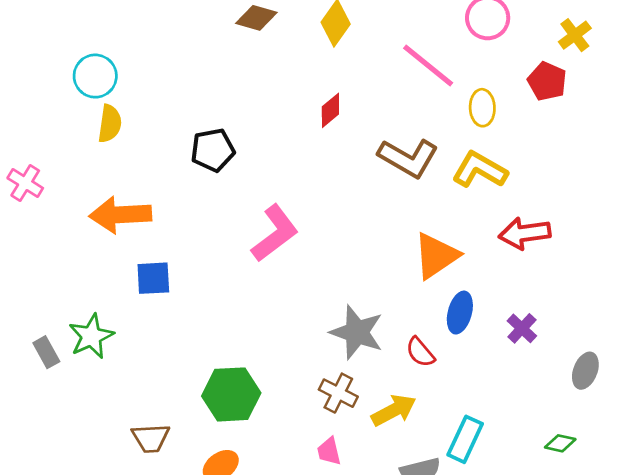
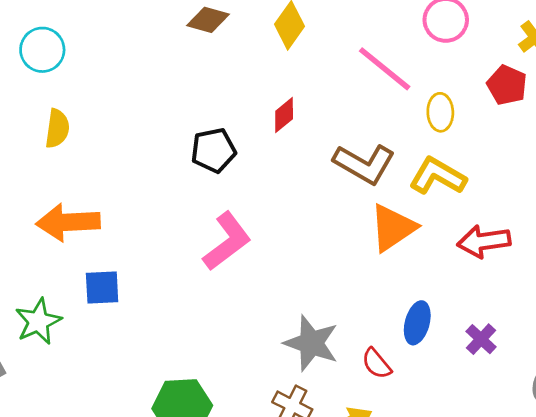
cyan circle: (95, 76) -> (42, 50), moved
black pentagon: (213, 150) -> (213, 150), moved
orange triangle: (436, 256) -> (393, 228), moved
green star: (91, 336) -> (38, 321), moved

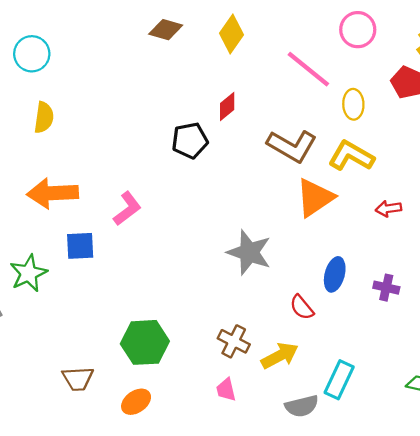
black pentagon: (213, 150) -> (190, 140), moved
pink L-shape: (227, 241) -> (127, 209), moved, size x0.7
red arrow: (484, 241) -> (388, 209), size x0.6
purple cross: (481, 339) -> (386, 288), turned -30
gray star: (311, 343) -> (249, 252), moved

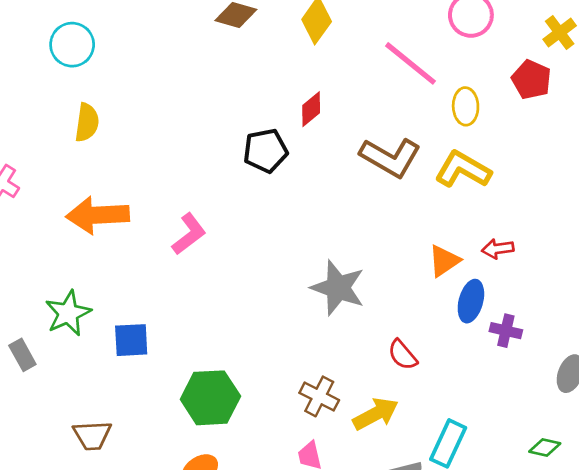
orange triangle: (315, 198) -> (444, 261), moved, size x0.7
red arrow: (388, 209) -> (498, 249), moved
blue square: (80, 246) -> (131, 340), moved
blue ellipse: (335, 274) -> (471, 301), moved
brown trapezoid: (78, 379) -> (92, 435), moved

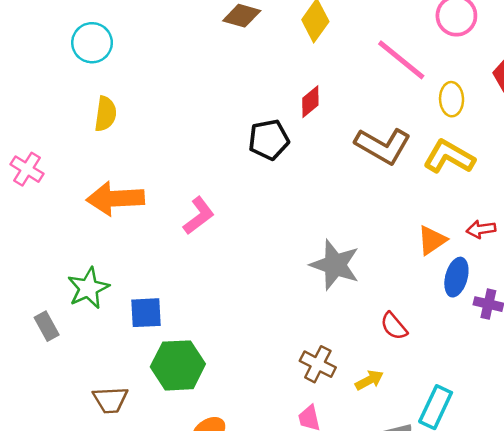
green hexagon: (210, 398) -> (178, 365), moved
yellow arrow: (376, 414) -> (369, 380), size x0.7

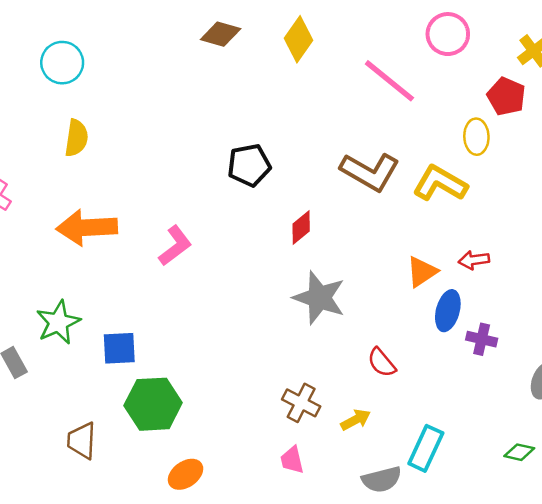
yellow ellipse: (452, 99) -> (476, 137), moved
red diamond: (310, 102) -> (301, 228), moved
brown trapezoid: (110, 400) -> (82, 441), turned 96

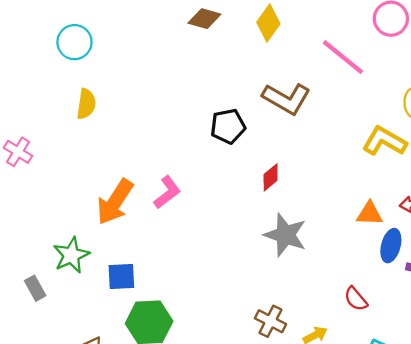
brown L-shape: (370, 172) -> (286, 99), moved
orange arrow: (87, 228) -> (115, 202), moved, turned -54
orange triangle: (422, 272) -> (370, 214), turned 36
red semicircle: (382, 363) -> (356, 299), moved

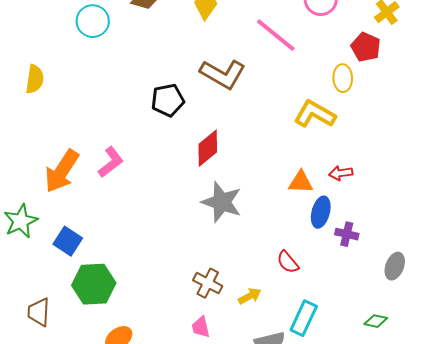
cyan circle: (74, 42) -> (93, 21), moved
red diamond: (271, 177) -> (208, 148), size x1.4
blue square: (121, 276) -> (68, 241), turned 36

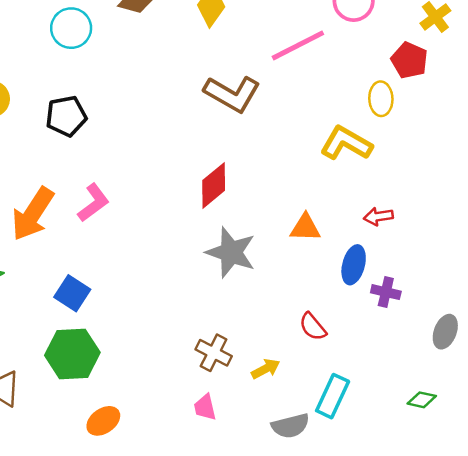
pink line: (276, 35) -> (298, 45), turned -66
black pentagon: (168, 100) -> (66, 116), moved
orange triangle: (301, 182) -> (305, 228), moved
blue square: (68, 241) -> (72, 293), moved

